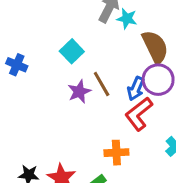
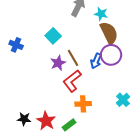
cyan star: (127, 19) -> (101, 14), moved
red L-shape: (139, 114) -> (72, 81), moved

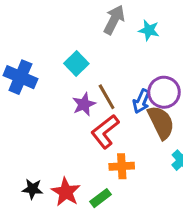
brown semicircle: (109, 33) -> (161, 122), moved
blue cross: (16, 45) -> (20, 77), size x1.5

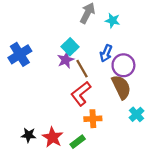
cyan square: (76, 64) -> (70, 47), moved
blue cross: (20, 77) -> (20, 54), turned 35
blue arrow: (141, 101) -> (106, 53), moved
purple star: (84, 104) -> (66, 60), moved

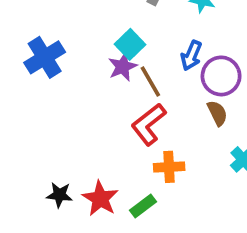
brown semicircle: (121, 87) -> (217, 113), size x0.6

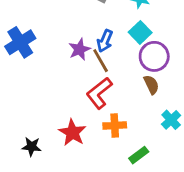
cyan square: (130, 44) -> (140, 32), moved
blue arrow: (191, 56) -> (105, 41), moved
red star: (100, 199) -> (72, 133), moved
green rectangle: (143, 206) -> (139, 155), moved

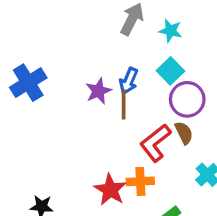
brown line: (101, 61) -> (124, 104), turned 30
red L-shape: (99, 93) -> (155, 143), moved
red star: (72, 133) -> (110, 190), moved

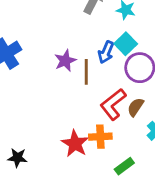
blue arrow: (129, 81) -> (106, 52), moved
brown semicircle: (184, 133) -> (136, 107), moved, turned -120

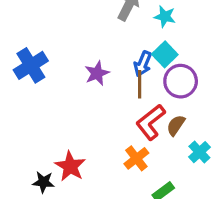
brown line: (86, 72) -> (140, 84), moved
orange cross: (100, 137) -> (136, 158), turned -35
red star: (75, 144) -> (70, 166), moved

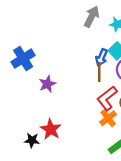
purple star: (97, 73) -> (47, 84), moved
orange cross: (136, 158) -> (108, 118), moved

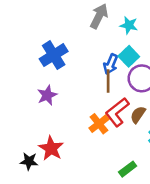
blue cross: (23, 59) -> (54, 55), moved
orange cross: (108, 118) -> (99, 124), moved

